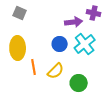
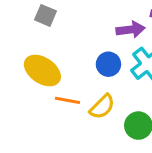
yellow ellipse: (18, 48) -> (42, 70), turned -55
orange line: (34, 67) -> (68, 100), turned -70

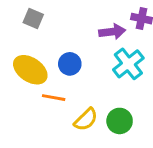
blue circle: (108, 64) -> (70, 64), moved
yellow semicircle: (102, 107) -> (86, 119), moved

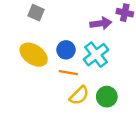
cyan cross: (128, 64) -> (96, 55), moved
orange line: (54, 98) -> (68, 73), moved

